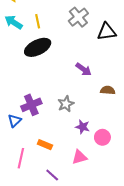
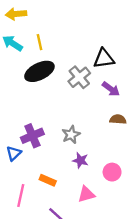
gray cross: (78, 17) -> (79, 77), moved
black triangle: (107, 32) -> (104, 58), moved
purple arrow: (84, 69) -> (111, 89), moved
purple star: (83, 127) -> (80, 160), moved

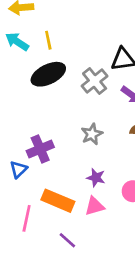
gray star: (71, 135) -> (92, 134), moved
orange rectangle: (48, 180) -> (58, 201), size x1.6
pink triangle: (86, 194) -> (95, 206), moved

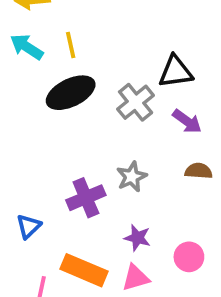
purple cross: (40, 149) -> (86, 198), moved

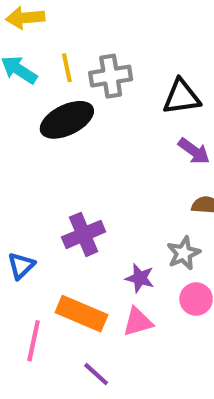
gray cross: (136, 102) -> (111, 76), moved, turned 30
gray star: (132, 177) -> (184, 253), moved

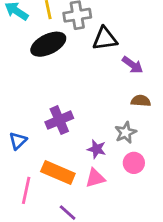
black triangle: (181, 97) -> (105, 39), moved

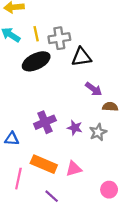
purple arrow: (132, 65) -> (94, 89), moved
blue triangle: (18, 141) -> (12, 139), turned 48
purple star: (97, 149) -> (75, 128), moved
pink circle: (134, 163) -> (109, 190), moved

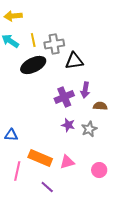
purple arrow: (94, 89) -> (85, 90), turned 63
purple cross: (45, 122) -> (64, 97), moved
pink circle: (109, 190) -> (99, 170), moved

